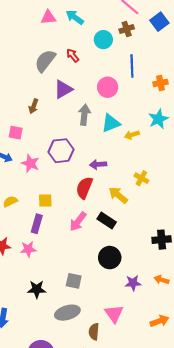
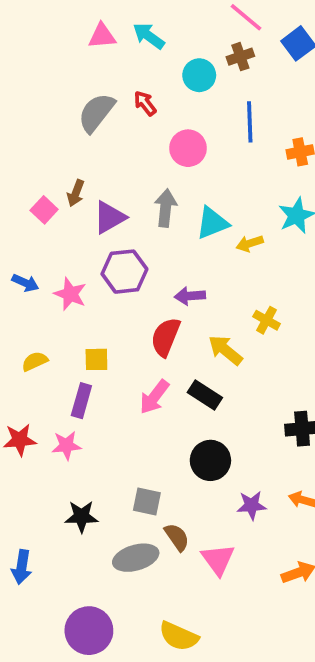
pink circle: (108, 87) -> (188, 148), moved
purple triangle: (63, 89) -> (109, 217), moved
pink square: (16, 133) -> (44, 210), moved, turned 32
brown semicircle: (94, 332) -> (177, 537), moved, turned 140

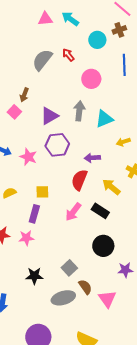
brown arrow: (76, 193) -> (24, 95), moved
yellow arrow: (250, 244) -> (123, 142), moved
gray square: (147, 502) -> (69, 268), turned 35

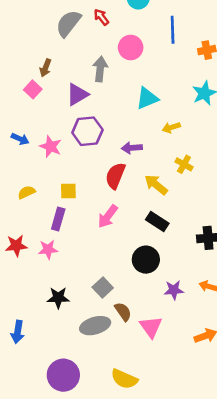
gray arrow: (79, 111) -> (100, 69), moved
black rectangle: (100, 211) -> (157, 221), moved

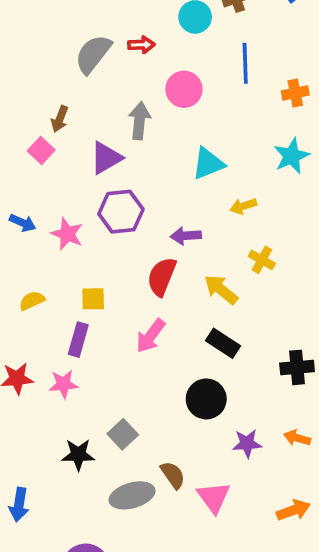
red arrow: (101, 17) -> (141, 45), turned 126
gray square: (103, 288) -> (123, 434), moved

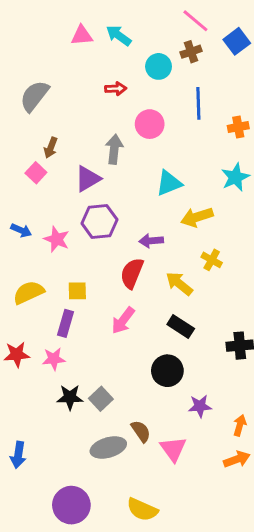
gray semicircle: (93, 54) -> (34, 96), moved
yellow arrow: (243, 206) -> (197, 217), size x1.5
yellow semicircle: (32, 301) -> (29, 292), size x1.5
orange arrow: (297, 438) -> (240, 425), moved, turned 90
black star: (78, 455) -> (70, 397), moved

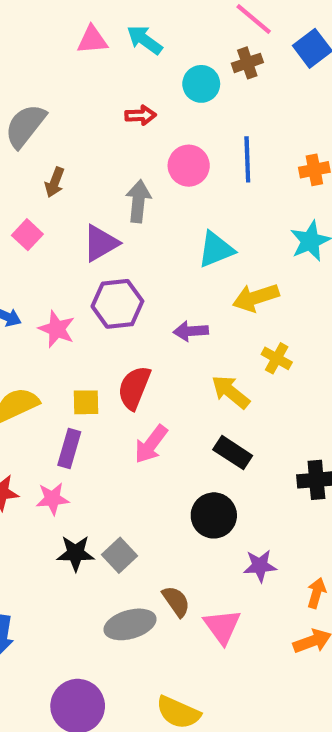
blue line: (198, 103) -> (247, 159), moved
brown arrow: (51, 148) -> (55, 182), moved
red semicircle: (132, 273) -> (134, 388), moved

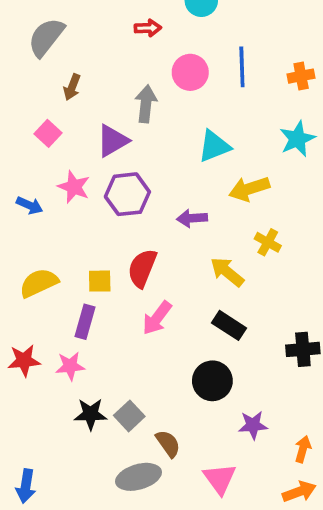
pink star: (57, 329) -> (74, 187), moved
brown semicircle: (176, 601) -> (168, 444), moved

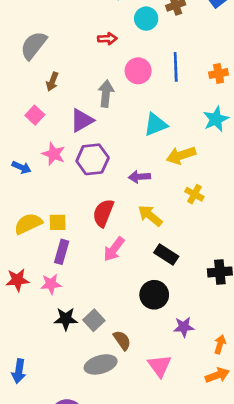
yellow arrow: (227, 272) -> (150, 216), moved
yellow square: (100, 281) -> (58, 222), moved

